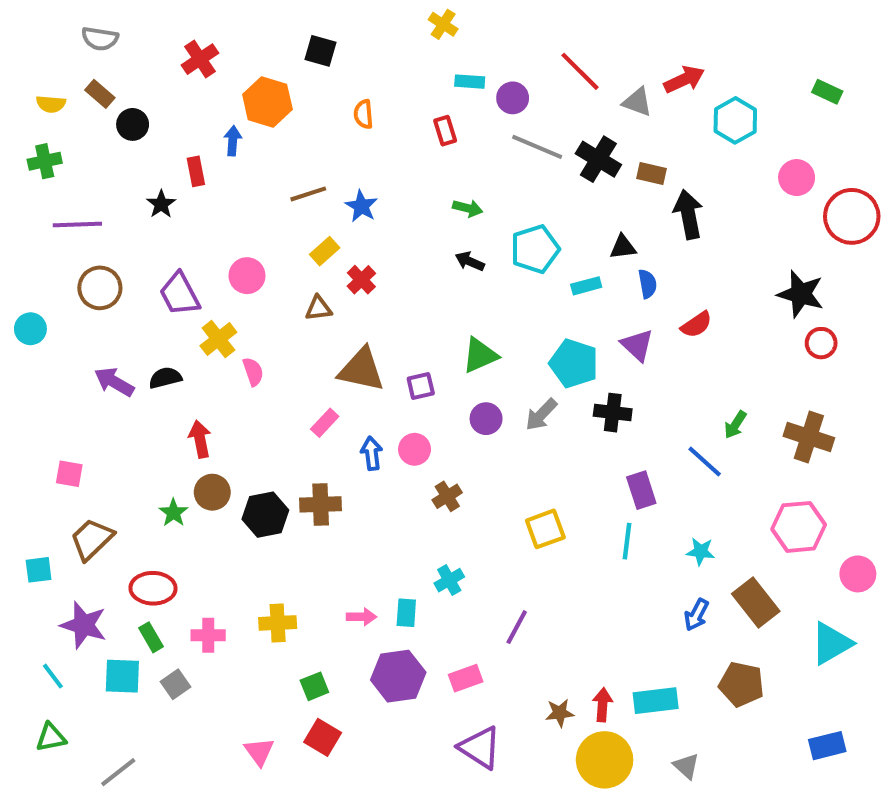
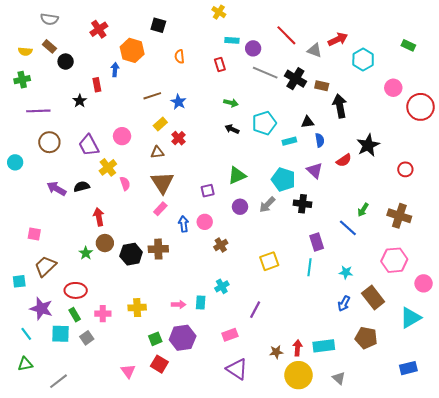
black star: (801, 294) -> (368, 145), moved, turned 30
brown triangle: (361, 370) -> (162, 183), moved, turned 45
purple hexagon: (398, 676) -> (183, 338), moved

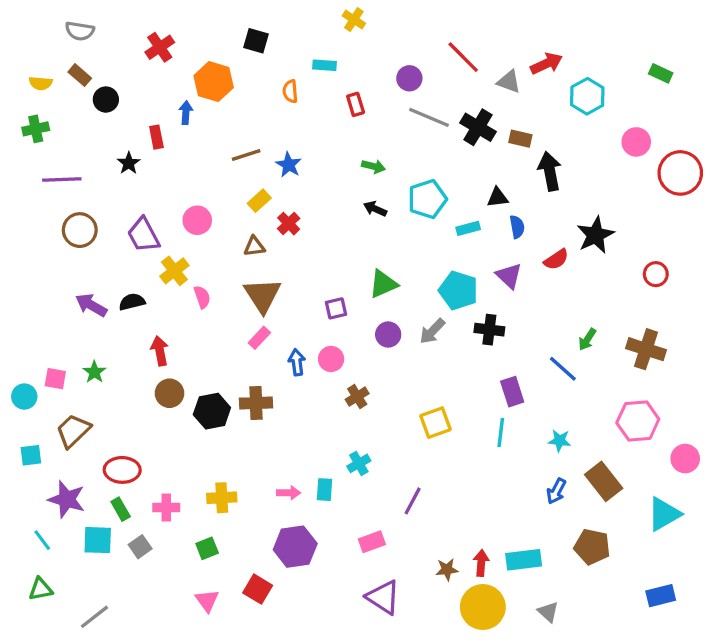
cyan rectangle: (232, 40) -> (325, 65), moved
cyan circle: (15, 162) -> (24, 397), moved
green star: (86, 253) -> (94, 372), moved
green square: (155, 339) -> (207, 548), moved

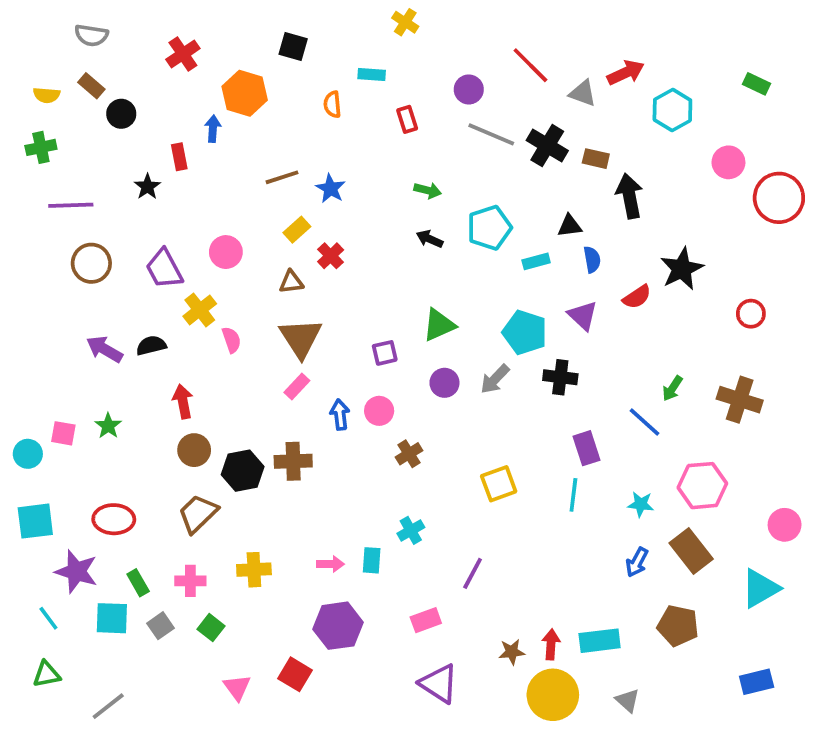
pink hexagon: (638, 421) -> (702, 486), moved
brown trapezoid: (73, 431) -> (198, 514), moved
cyan square: (31, 455) -> (35, 521), size x1.5
red ellipse: (122, 470) -> (114, 519), moved
green square: (207, 548) -> (211, 628), moved, turned -30

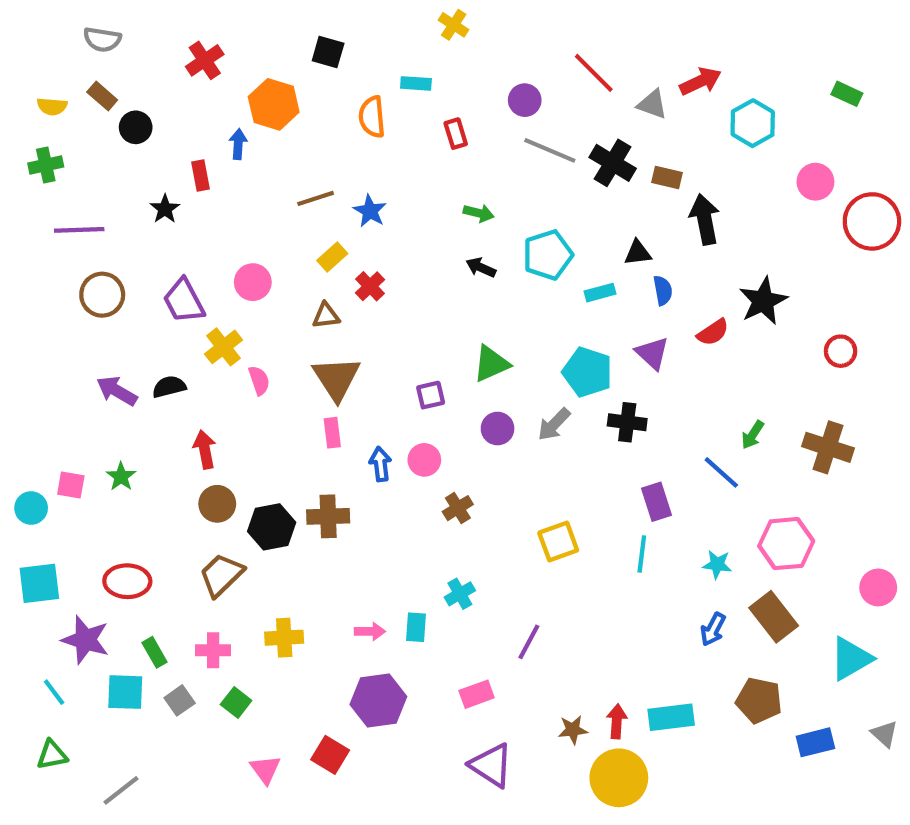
orange semicircle: (332, 104) -> (372, 117), size x1.4
pink rectangle: (297, 387) -> (332, 433), turned -50
blue rectangle: (757, 682) -> (815, 742), moved
gray triangle: (628, 700) -> (884, 734), moved

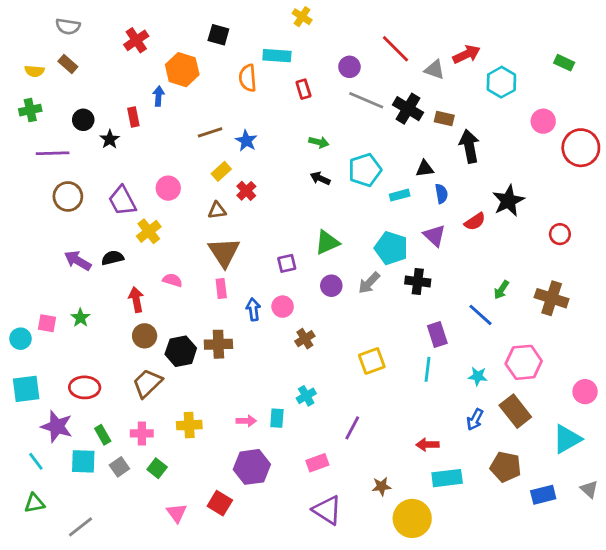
cyan rectangle: (416, 83) -> (277, 56), size x1.4
black circle: (136, 127) -> (83, 120), moved
pink semicircle: (259, 380) -> (172, 280), moved, turned -54
red arrow: (617, 721) -> (428, 445), moved, turned -95

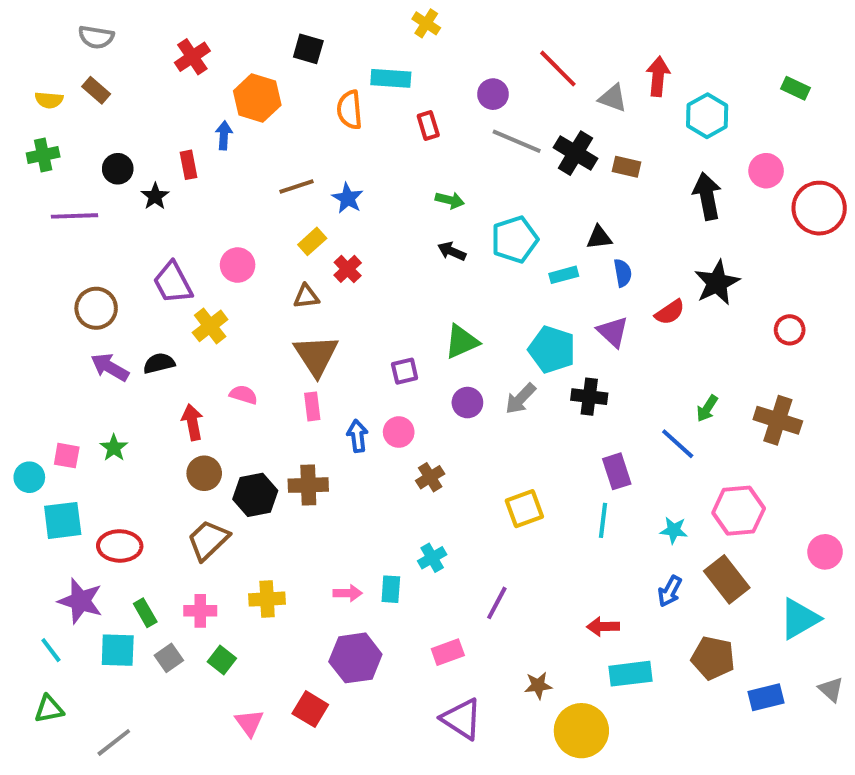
red arrow: (467, 54) -> (658, 76), turned -60
black arrow: (469, 146) -> (707, 196), moved
brown circle: (68, 196) -> (96, 308), moved
cyan square: (26, 389) -> (63, 520), moved

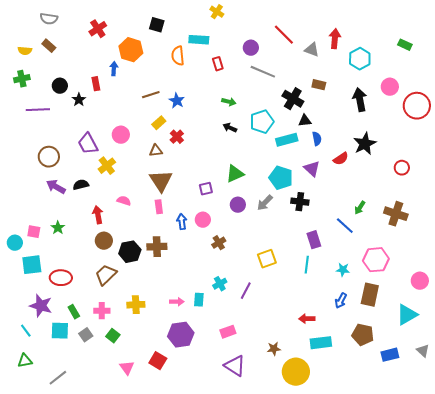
black cross: (576, 153) -> (293, 99), moved
cyan rectangle: (564, 275) -> (287, 140), size x1.5
brown rectangle: (727, 579) -> (370, 295), turned 50
purple line: (497, 603) -> (246, 291), moved

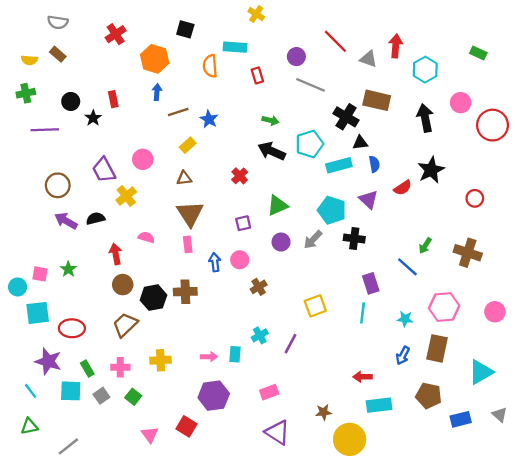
blue arrow: (114, 69) -> (157, 92), moved
brown rectangle: (319, 85) -> (377, 100), size x1.6
black arrow: (230, 128) -> (272, 151), size x1.6
red cross: (177, 137) -> (240, 176), moved
pink circle: (420, 281) -> (495, 312), moved

